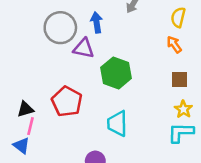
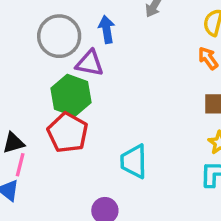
green hexagon: (116, 73) -> (71, 95), moved

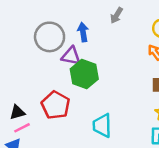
green hexagon: (71, 95) -> (84, 74), moved
pink line: (20, 165) -> (22, 128), turned 49

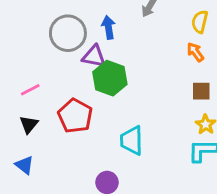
black triangle: (17, 112) -> (29, 124), turned -35
pink line: (22, 128) -> (30, 90), moved

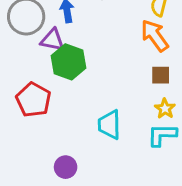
orange arrow: (195, 52) -> (155, 36), size x1.6
cyan trapezoid: (132, 140) -> (109, 125), moved

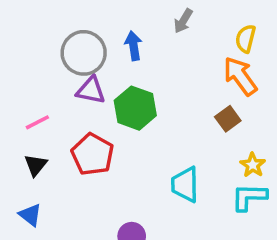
purple triangle: (52, 40) -> (91, 90), moved
brown square: (161, 75) -> (228, 119), moved, turned -36

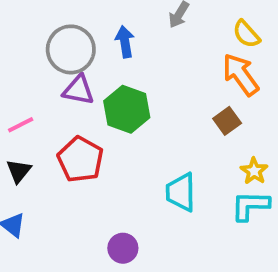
yellow semicircle: (246, 39) -> (246, 34), turned -56

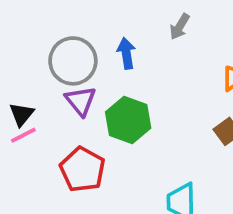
purple triangle: (79, 90) -> (81, 101), turned 40
black triangle: (19, 171) -> (22, 114), moved

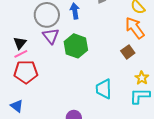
red pentagon: (82, 169) -> (26, 72), moved, turned -30

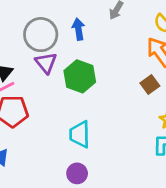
cyan trapezoid: (104, 89) -> (80, 134), moved

